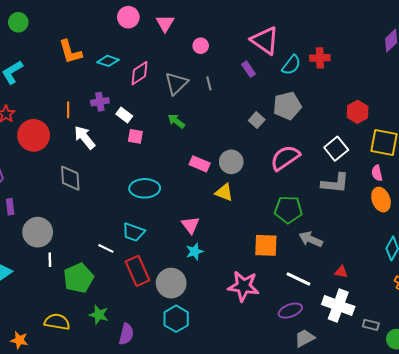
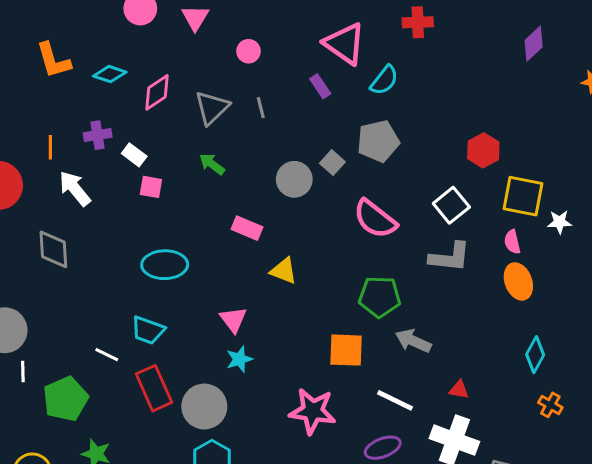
red cross: (320, 58) -> (418, 22), moved
pink semicircle: (285, 158) -> (375, 219), turned -108
gray circle: (231, 162) -> (294, 179), moved

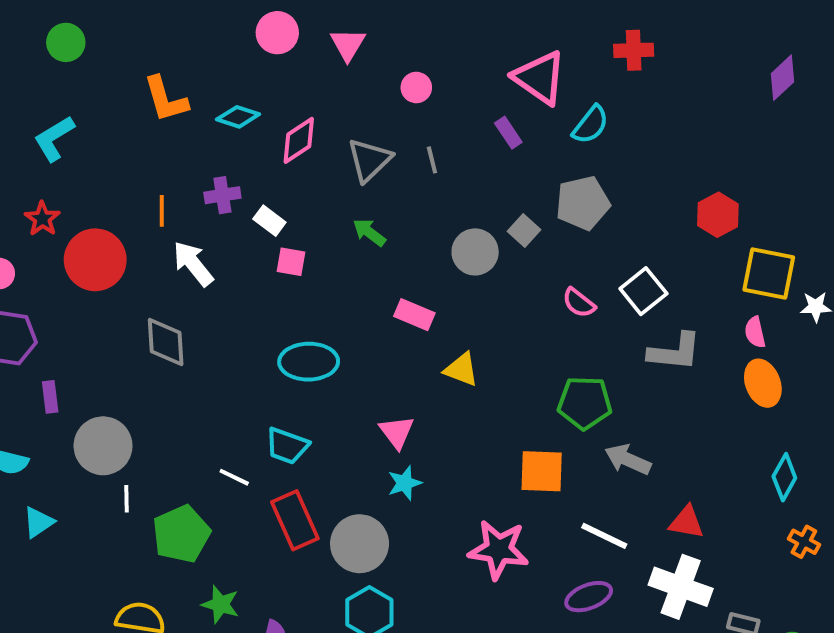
white square: (451, 205) -> (643, 291), moved
pink semicircle: (375, 219) -> (579, 303), size x0.6
red triangle: (459, 390) -> (686, 522), size x1.4

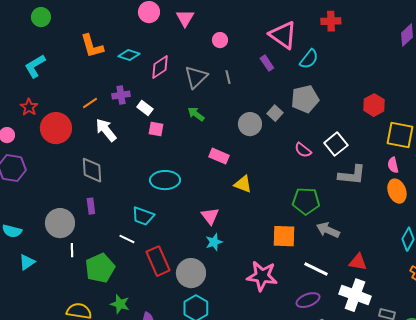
orange line: (162, 211) -> (90, 103), turned 56
purple rectangle: (50, 397) -> (91, 206), moved
cyan trapezoid: (287, 446) -> (143, 216), moved

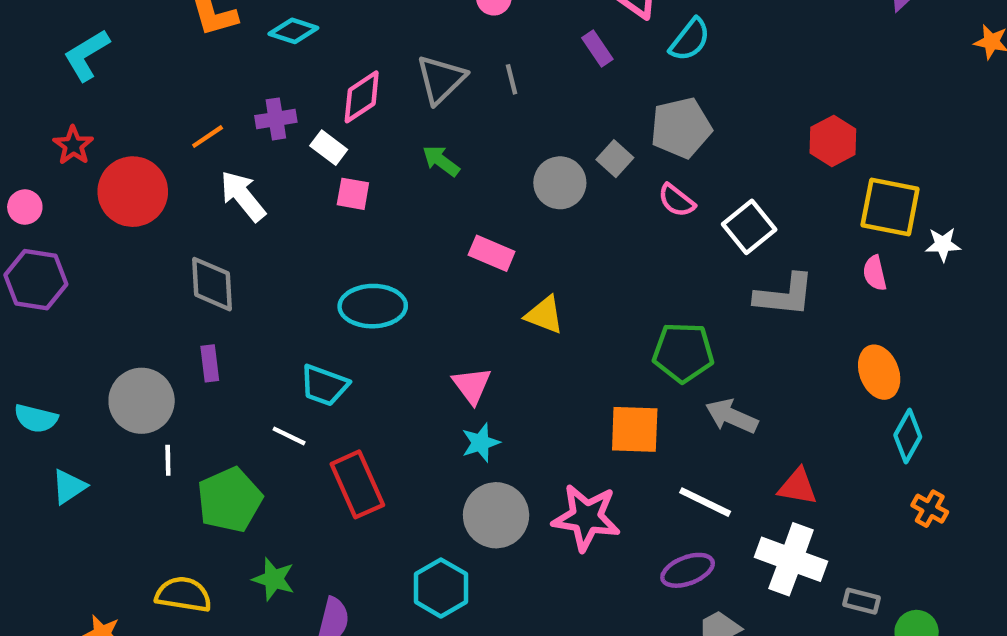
pink diamond: (160, 67) -> (362, 97), moved
pink semicircle: (303, 150) -> (677, 200), moved
orange ellipse: (397, 191) -> (879, 372), moved
gray circle: (191, 273) -> (496, 515), moved

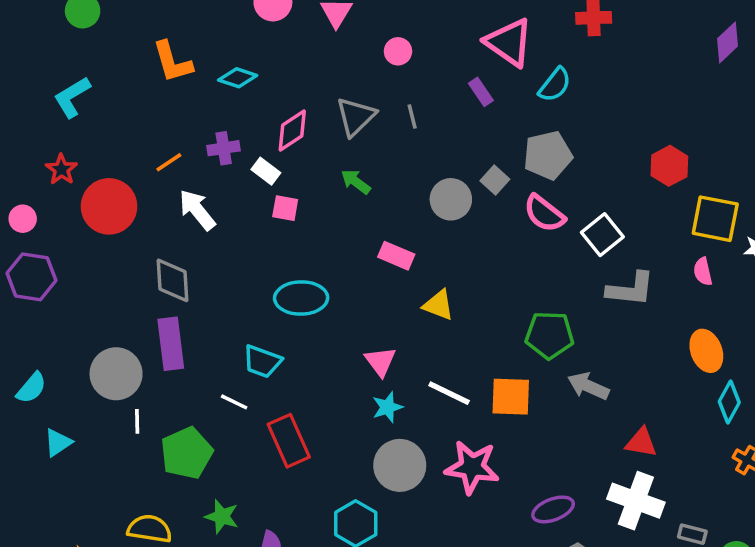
pink semicircle: (677, 200) -> (544, 213), size x1.4
purple rectangle: (210, 363) -> (171, 344), size x1.8
cyan semicircle: (36, 418) -> (31, 388), turned -64
white line: (705, 502) -> (449, 393), moved

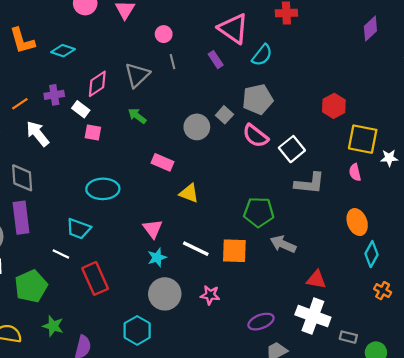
gray line: (412, 116) -> (172, 62), moved
pink star: (472, 467) -> (210, 295), size x0.6

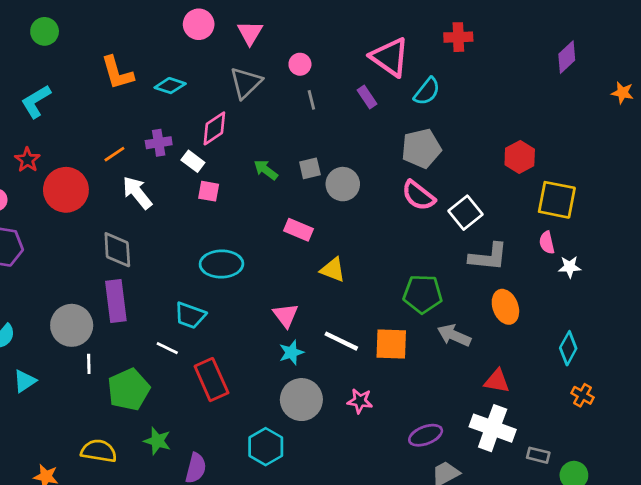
gray triangle: (137, 75) -> (246, 83), moved
gray square: (224, 115) -> (310, 168), moved, turned 35
white star: (389, 158) -> (570, 267), moved
orange ellipse: (357, 222) -> (505, 307), moved

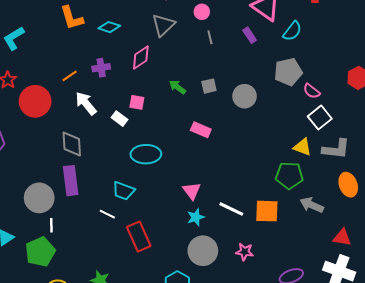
white rectangle: (193, 161) -> (119, 119), moved
gray circle: (343, 184) -> (245, 96), moved
pink semicircle: (418, 195) -> (312, 91), moved, size x0.7
yellow triangle: (333, 270) -> (302, 147), moved
green pentagon: (129, 390) -> (40, 252), moved

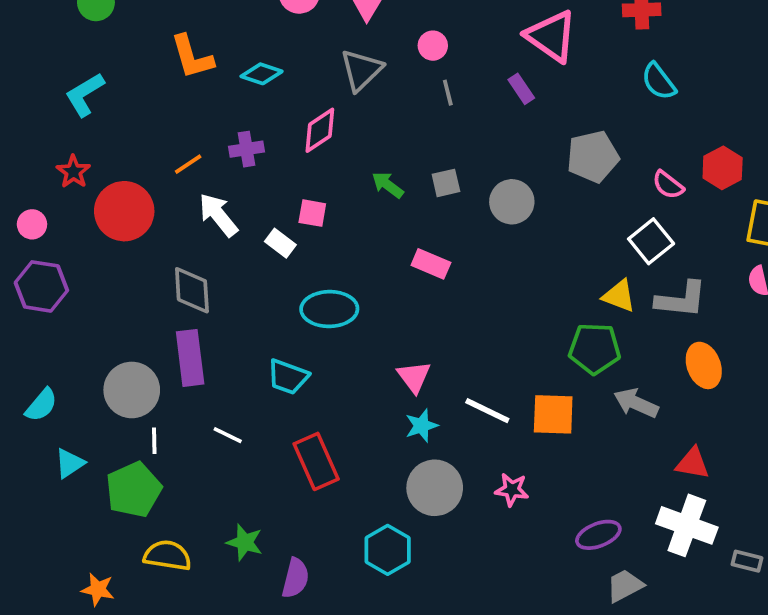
cyan semicircle: (292, 31) -> (659, 81), moved, turned 105
pink semicircle: (312, 91) -> (668, 185), moved
white line: (107, 214) -> (228, 435), moved

